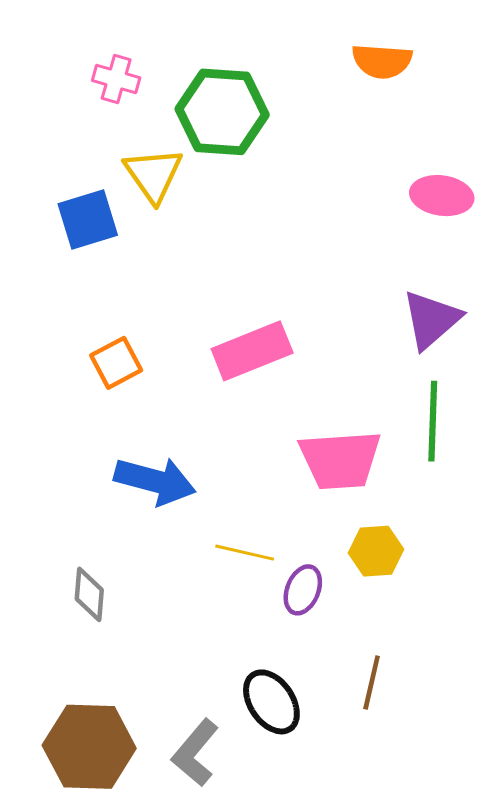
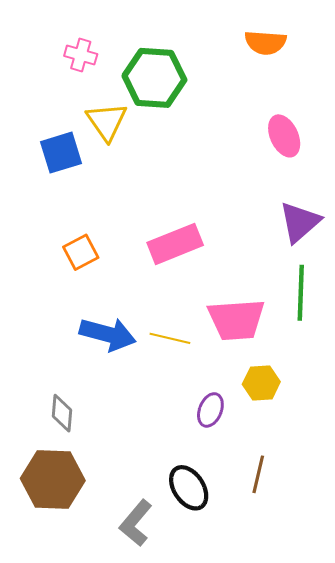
pink ellipse: (442, 196) -> (284, 136), moved, turned 57
yellow line: (245, 553) -> (170, 338), moved
brown hexagon: (89, 747) -> (53, 480), moved

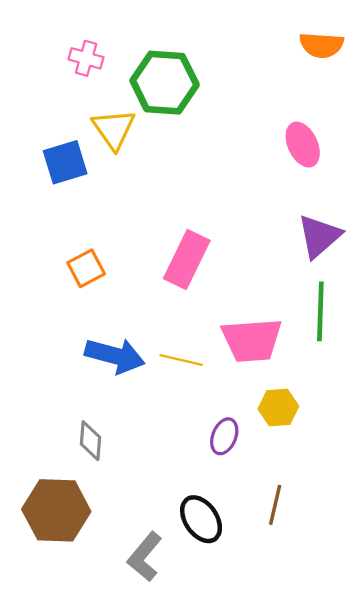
orange semicircle: (265, 43) -> (321, 45), moved
pink rectangle: (175, 244) -> (187, 259), turned -42
gray diamond: (62, 413) -> (91, 441), moved

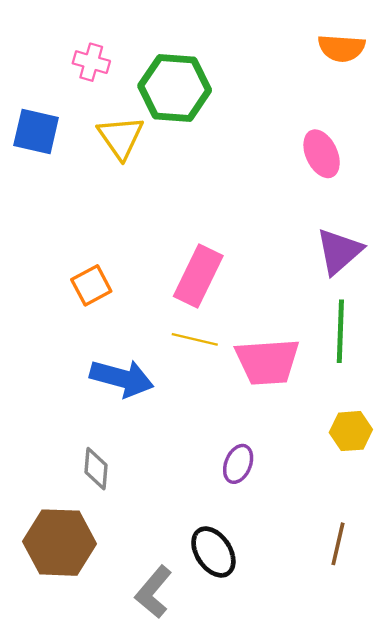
blue square: (65, 162) -> (36, 131), moved, turned 30
yellow line: (181, 360) -> (195, 339), moved
yellow hexagon: (278, 408) -> (351, 431), moved
brown line: (275, 505) -> (338, 544), moved

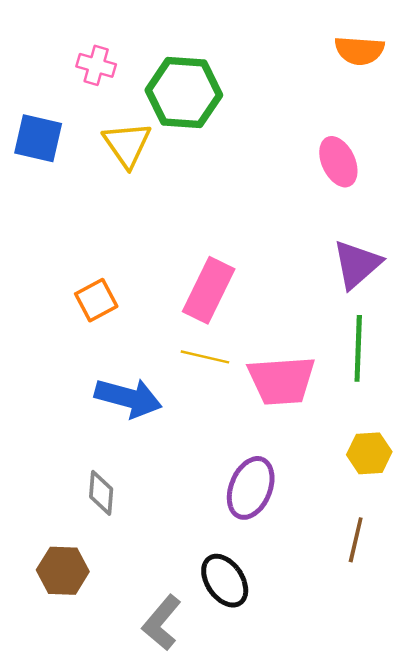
purple ellipse: (238, 464) -> (251, 488), size x1.5
brown hexagon: (60, 543) -> (63, 571), size x0.7
brown line: (338, 544) -> (356, 540), moved

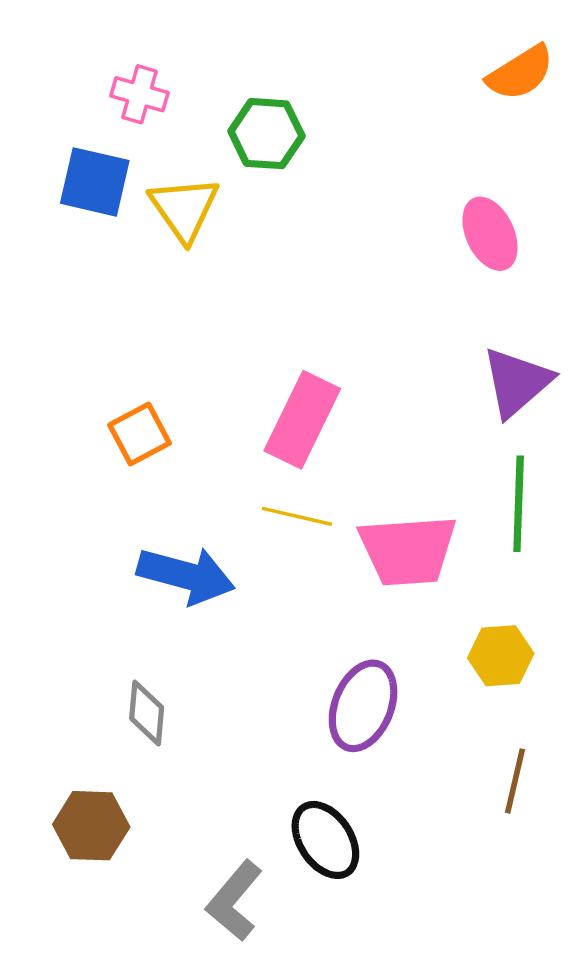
orange semicircle: (359, 51) -> (520, 73), turned -36
green hexagon: (184, 93) -> (266, 134), size x0.7
blue square: (38, 138) -> (95, 182), moved
yellow hexagon: (369, 453) -> (501, 656), moved

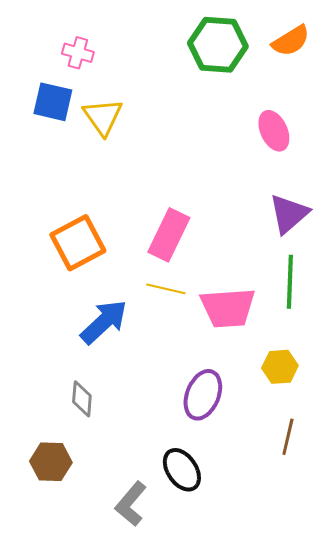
green hexagon: (266, 134) -> (218, 45), moved, size x1.4
orange square: (139, 434) -> (78, 243), size x1.6
blue arrow: (186, 575) -> (104, 322), turned -58

